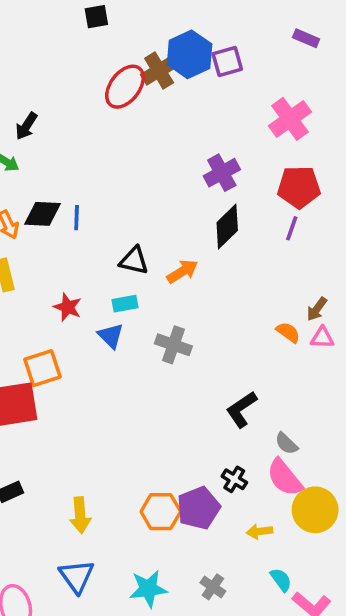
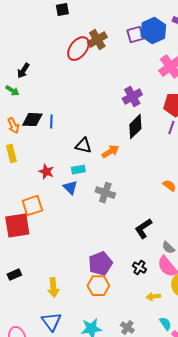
blue hexagon: (190, 54) -> (153, 31), moved
purple pentagon: (198, 508) -> (100, 264), moved

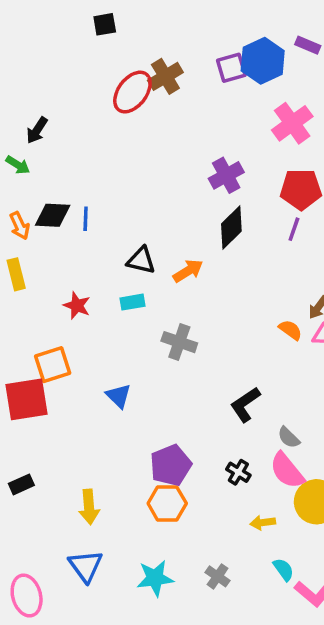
blue triangle: (70, 188) -> (119, 396), moved

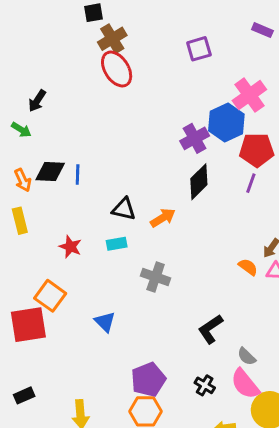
blue hexagon: (263, 61) -> (226, 122), moved
brown cross: (165, 76) -> (112, 39), moved
red ellipse: (132, 92) -> (117, 69), turned -69
orange square: (53, 365) -> (50, 296), turned -36

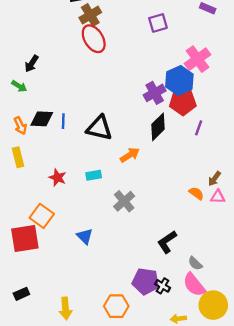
red pentagon: (257, 150) -> (183, 102), moved
black triangle: (124, 209) -> (99, 128), moved, size x1.4
gray cross: (156, 277) -> (124, 201), turned 30
purple pentagon: (148, 380) -> (146, 281), moved, turned 30

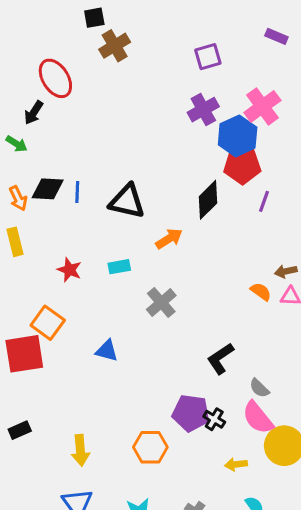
red ellipse: (94, 39) -> (55, 78), moved
purple cross: (155, 93) -> (203, 110), moved
brown arrow: (214, 179) -> (286, 271), turned 42
blue triangle: (85, 236) -> (107, 351), turned -30

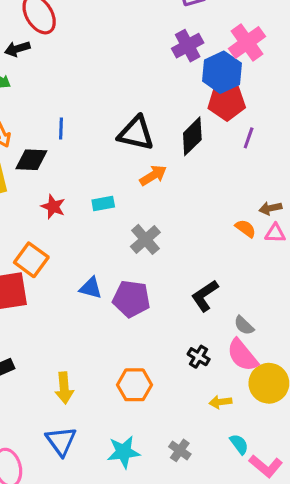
black arrow: (34, 113) -> (17, 49), turned 40
black diamond: (48, 189) -> (31, 160), moved
black triangle: (127, 201) -> (136, 133), moved
purple pentagon: (191, 413) -> (131, 299), moved

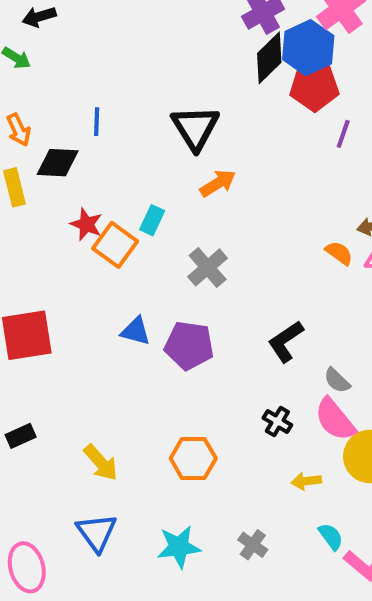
black triangle: (136, 133) -> (195, 128), turned 45
black diamond: (192, 136) -> (269, 58), moved
cyan rectangle: (103, 204) -> (152, 220), turned -55
orange square: (31, 260) -> (115, 245), moved
yellow arrow: (64, 388) -> (101, 463), turned -36

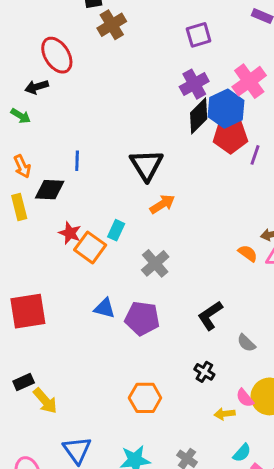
purple line: (343, 134) -> (255, 155), moved
pink semicircle: (335, 419) -> (245, 398), moved, size x0.6
yellow arrow: (101, 463) -> (45, 401), moved
cyan semicircle: (331, 537) -> (242, 453), turned 78

